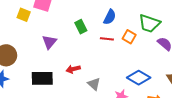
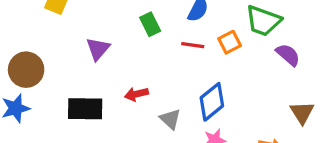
orange square: (129, 37) -> (230, 42), turned 32
blue diamond: (139, 78) -> (212, 102), moved, turned -70

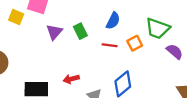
purple triangle: (98, 49) -> (54, 32), moved

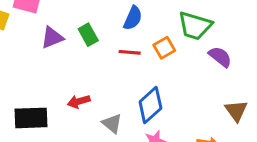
purple triangle: (54, 32) -> (52, 38), turned 30

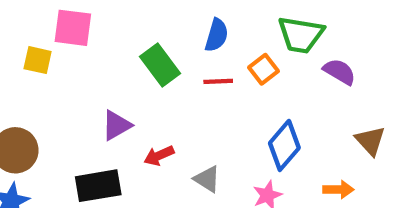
green rectangle: (88, 35) -> (160, 65), size x1.4
purple triangle: (52, 38) -> (116, 125), moved
blue diamond: (150, 105) -> (284, 145), moved

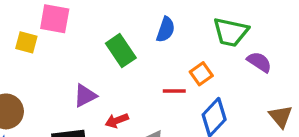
orange square: (264, 69) -> (201, 74), moved
red line: (218, 81) -> (174, 91), moved

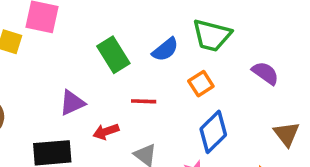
blue semicircle: (166, 30) -> (165, 50), moved, turned 30
green trapezoid: (231, 32) -> (212, 35), moved
red line: (174, 91) -> (144, 101), moved

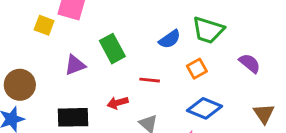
green rectangle: (113, 55) -> (112, 49), moved
purple triangle: (72, 103) -> (75, 65), moved
blue diamond: (213, 132) -> (205, 108), turned 64

